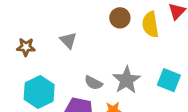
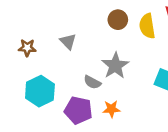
gray star: (127, 80) -> (115, 66), moved

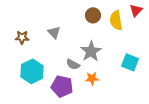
orange star: (111, 109) -> (92, 78), moved

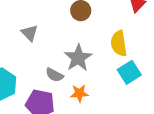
yellow semicircle: (116, 20) -> (119, 43), moved
cyan square: (130, 62) -> (129, 72), turned 36

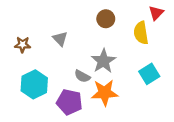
yellow semicircle: (119, 43) -> (141, 33), moved
orange star: (79, 93) -> (105, 93), size x1.6

